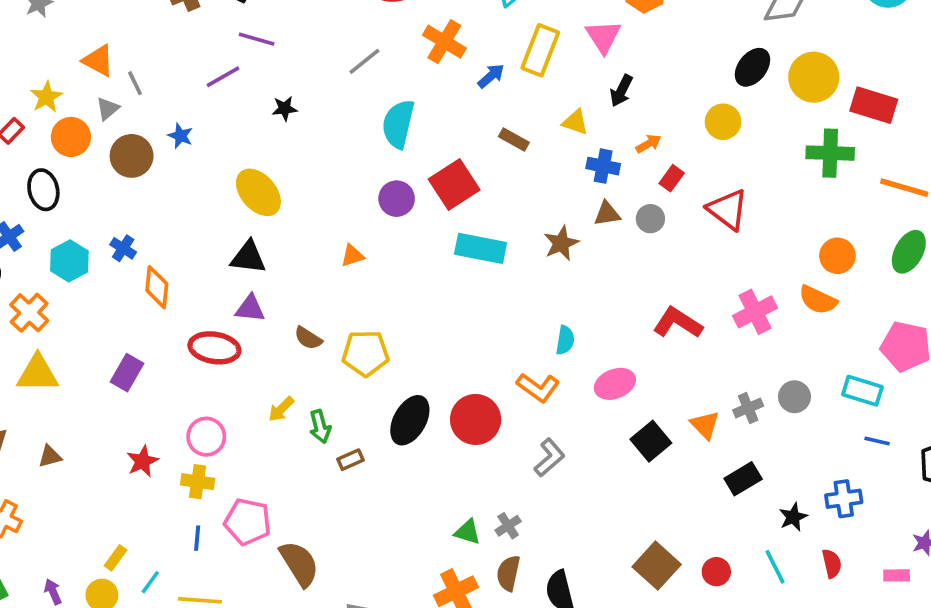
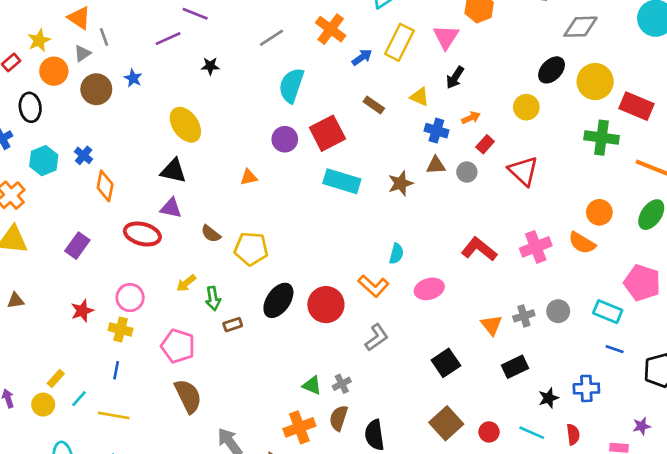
black square: (651, 441) -> (446, 363), moved
pink pentagon: (248, 522) -> (178, 346), moved
cyan line: (775, 567) -> (532, 433), turned -45

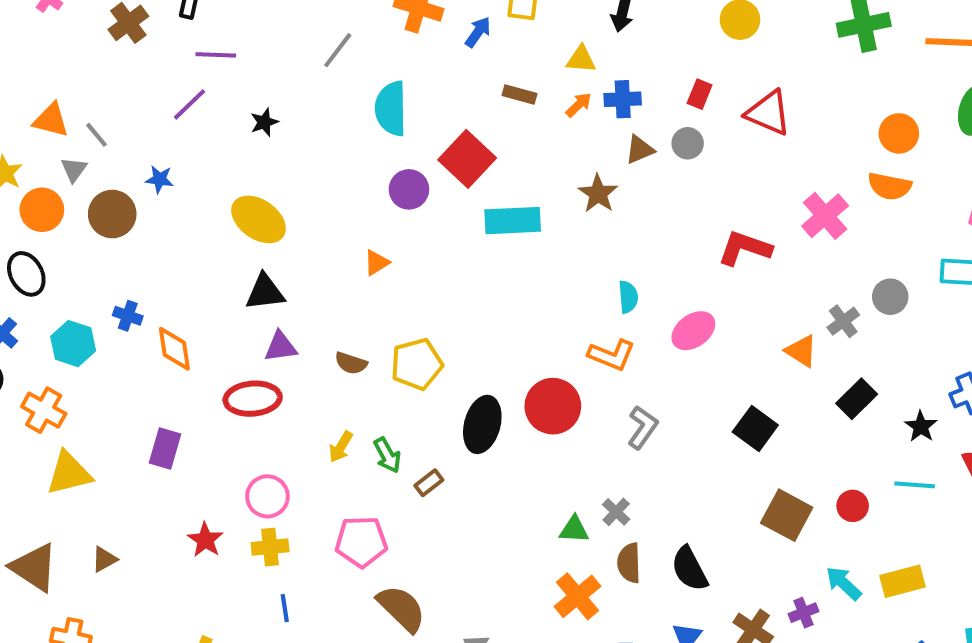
orange arrow: (471, 118) -> (579, 105), moved

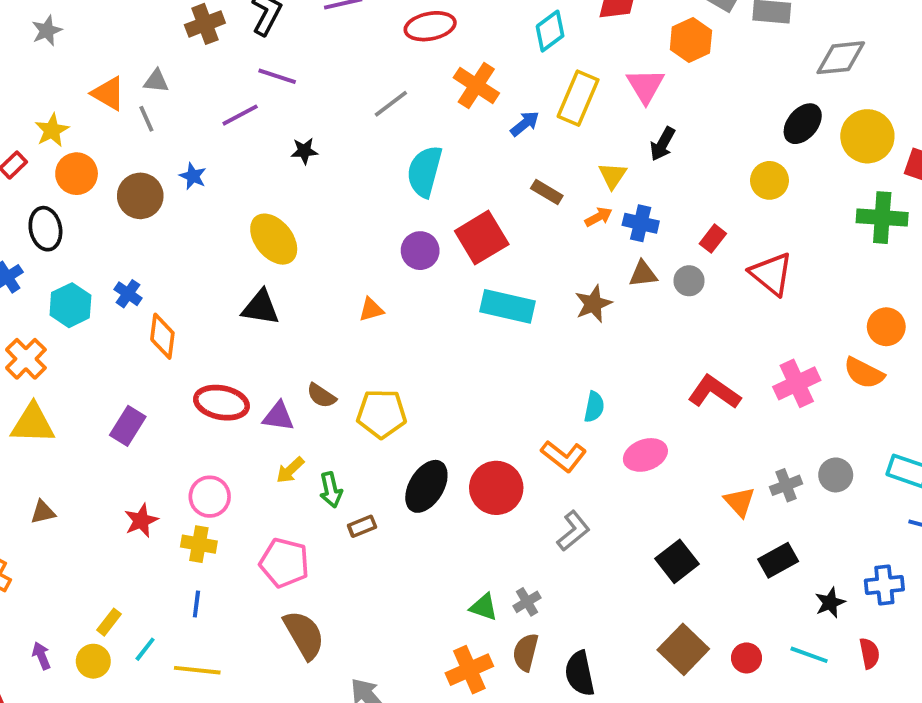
yellow triangle: (581, 59) -> (613, 176), turned 44
gray triangle: (74, 169) -> (156, 81), moved, turned 44
purple triangle: (281, 347) -> (278, 416), moved

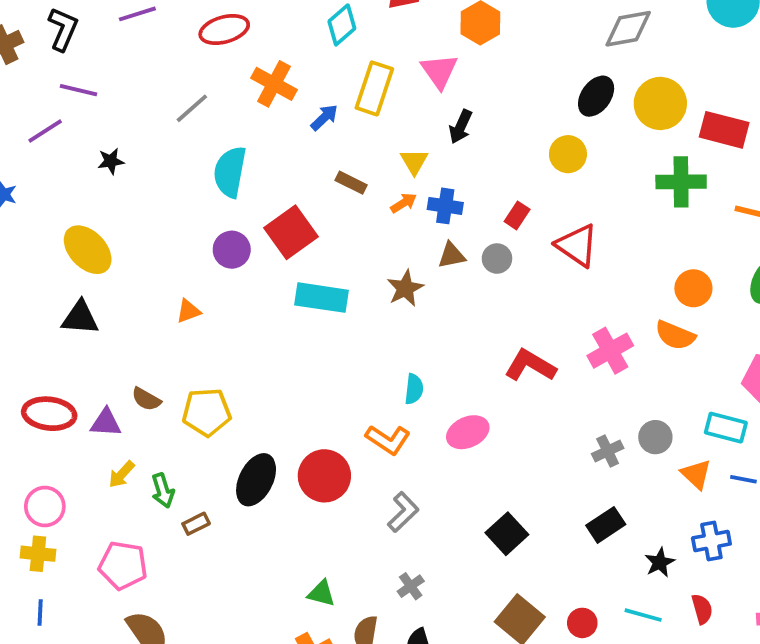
orange triangle: (740, 502) -> (696, 474), moved
gray cross: (527, 602) -> (411, 586), moved

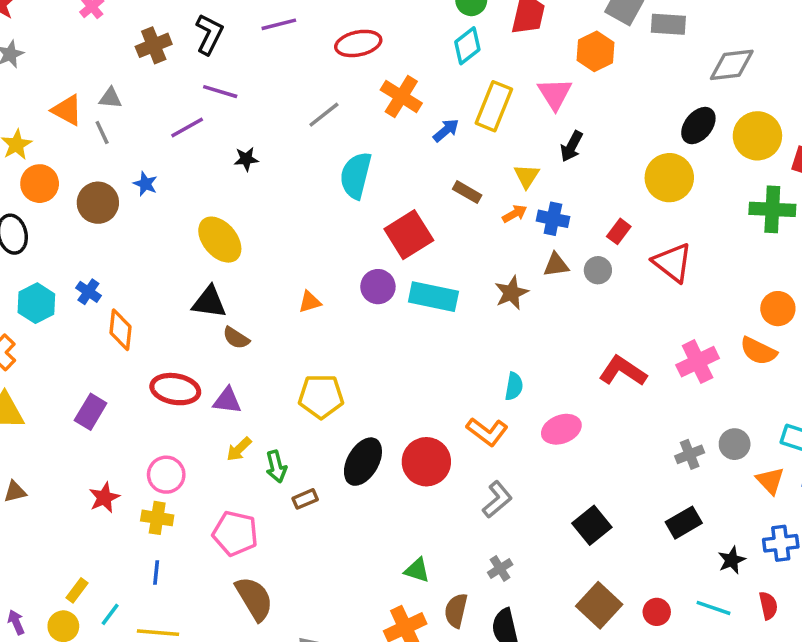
yellow circle: (568, 154) -> (669, 178), size x1.4
purple circle: (232, 250) -> (378, 287), moved
brown semicircle: (146, 399) -> (236, 338), moved

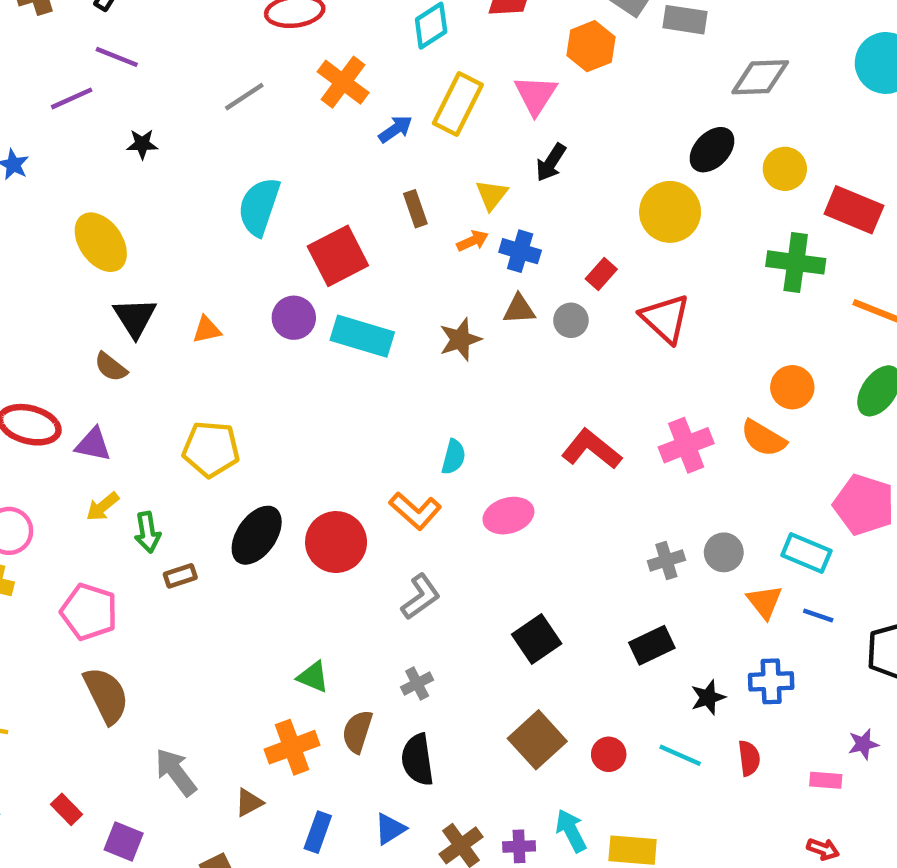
yellow circle: (757, 136) -> (785, 169), size x0.7
cyan semicircle: (356, 175) -> (259, 207), moved
brown rectangle: (467, 192) -> (415, 209), turned 36
black triangle: (209, 302) -> (135, 317), moved, turned 45

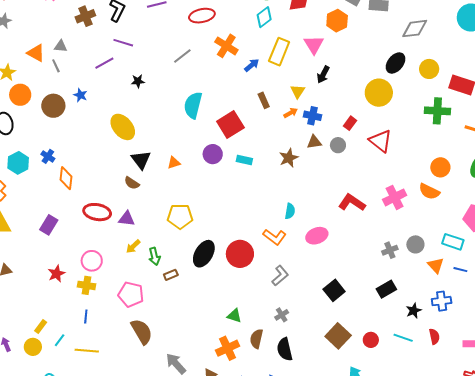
cyan rectangle: (362, 336) -> (244, 160), size x0.6

